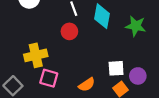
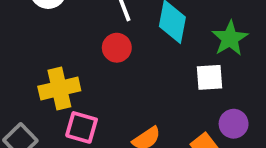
green star: (136, 26) -> (230, 38), turned 30
white square: (116, 68) -> (209, 77), moved

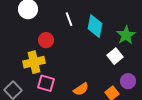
red circle: (117, 48) -> (46, 40), moved
white square: (209, 77) -> (115, 56), turned -35

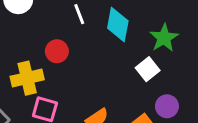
red circle: (46, 40) -> (57, 51), moved

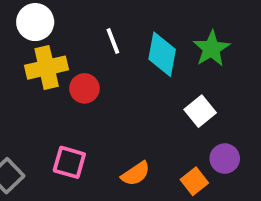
green star: (164, 38) -> (211, 49), moved
yellow cross: (27, 78) -> (47, 68), moved

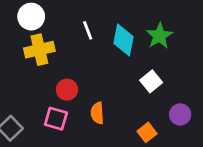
red circle: (84, 88) -> (67, 90), moved
purple circle: (225, 159) -> (180, 114), moved
orange semicircle: (136, 174) -> (97, 113), moved, turned 120

